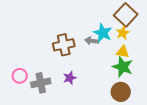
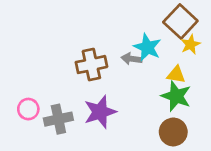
yellow star: (123, 33) -> (190, 44), moved
purple star: (70, 78) -> (100, 112), size x1.6

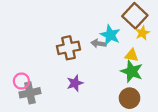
purple star: (100, 112) -> (75, 83), size x0.7
gray cross: (58, 119) -> (30, 93), moved

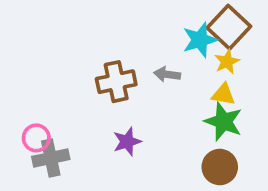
yellow star: (142, 33) -> (227, 62), moved
cyan star: (110, 35) -> (200, 40), moved, turned 30

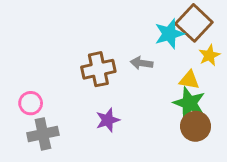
yellow star: (227, 62) -> (209, 55), moved
pink circle: (36, 138) -> (31, 103), moved
brown circle: (220, 167) -> (196, 126), moved

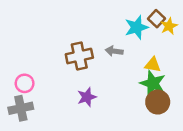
brown square: (194, 23) -> (156, 19), size x0.6
yellow star: (209, 55) -> (169, 26), moved
gray cross: (43, 134) -> (21, 108), moved

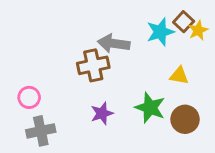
gray arrow: (114, 51) -> (114, 44), moved, size x1.5
green star: (153, 83) -> (150, 108), moved
gray cross: (21, 108) -> (41, 131), moved

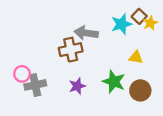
gray cross: (41, 131) -> (35, 85), moved

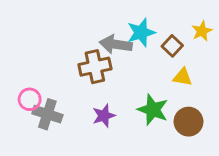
brown square: (139, 16) -> (172, 46), moved
cyan star: (122, 24) -> (141, 33), moved
gray cross: (35, 85) -> (47, 114), turned 30

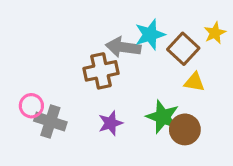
brown square: (172, 46) -> (183, 49), size x1.4
brown circle: (188, 122) -> (185, 129), moved

